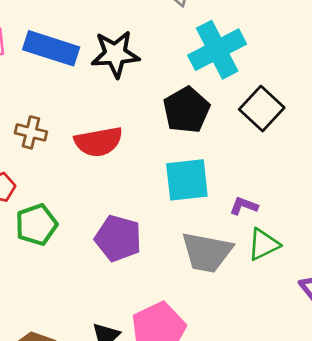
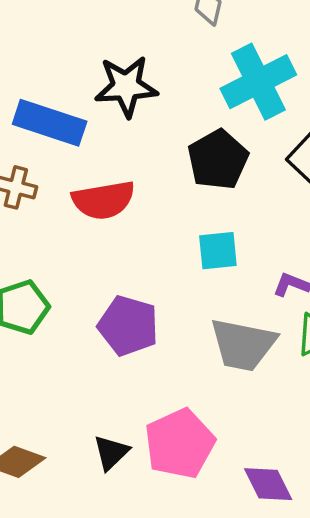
blue rectangle: (51, 48) -> (50, 123), moved
cyan square: (187, 180) -> (218, 251), size x0.7

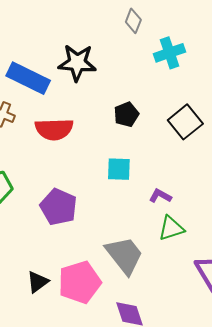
cyan cross: (258, 82) -> (170, 53), moved, size x0.7
black pentagon: (218, 160) -> (126, 114), size x0.7
gray trapezoid: (243, 345) -> (124, 255), moved, turned -147

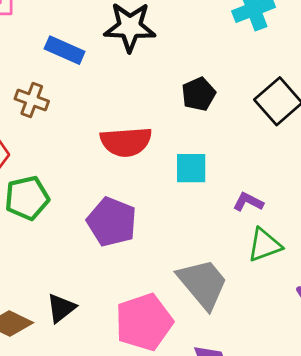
blue rectangle: (28, 78) -> (65, 50), size x0.7
red semicircle: (54, 129) -> (126, 142), moved
black triangle: (38, 282) -> (61, 308), moved

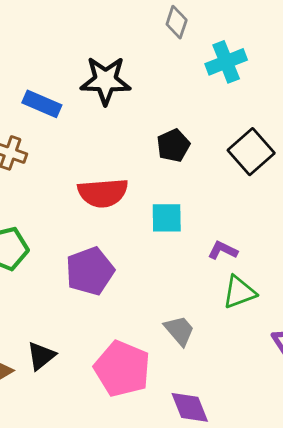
purple pentagon: (112, 222) -> (90, 271), turned 30
gray trapezoid: (203, 284) -> (179, 331), size x0.6
pink pentagon: (144, 322) -> (122, 369), turned -30

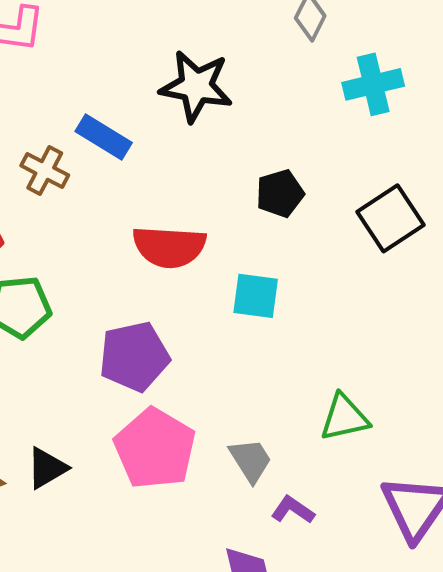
blue rectangle: (42, 104) -> (104, 137), moved
purple L-shape: (223, 250) -> (293, 510), moved
pink pentagon: (122, 369) -> (155, 449), moved

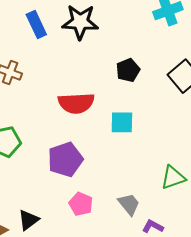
blue rectangle: (104, 137) -> (36, 25), moved, turned 40
pink pentagon: (155, 449) -> (81, 204), size x0.6

